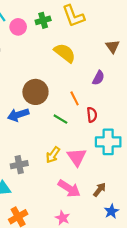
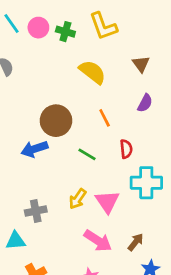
green cross: (43, 20) -> (65, 32), turned 32
pink circle: (18, 27) -> (38, 28), moved
brown triangle: (113, 46) -> (141, 64), moved
purple semicircle: (98, 78) -> (145, 103), moved
orange line: (75, 98) -> (105, 118), moved

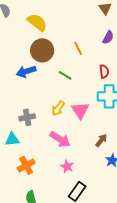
yellow semicircle: (92, 72) -> (37, 22), moved
red semicircle: (126, 149) -> (104, 71), moved
pink arrow: (98, 241) -> (60, 139), moved

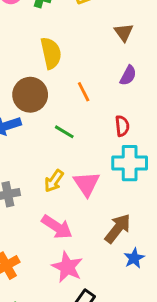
yellow semicircle: (37, 22) -> (51, 53), moved, turned 40
brown arrow: (101, 140) -> (118, 228), size x1.5
pink star: (67, 166) -> (67, 267), size x1.5

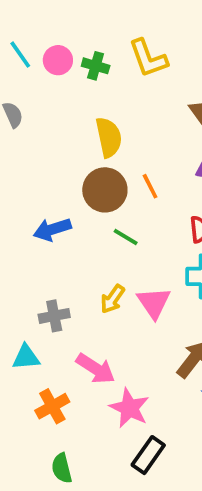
brown circle: (30, 95) -> (105, 190), moved
pink arrow: (57, 227) -> (96, 369), moved

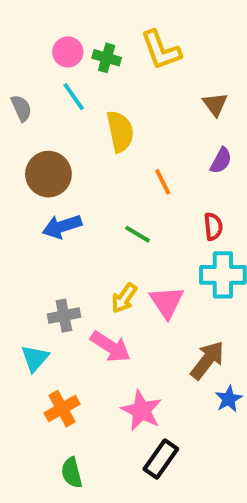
cyan line: (20, 55) -> (74, 97), moved
brown circle: (105, 190) -> (48, 174), moved
cyan triangle: (26, 357) -> (35, 358), turned -44
pink arrow: (96, 369) -> (110, 347), moved

